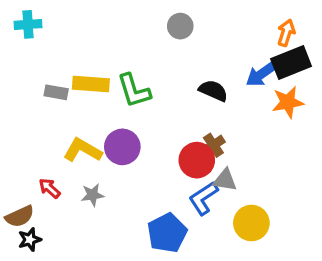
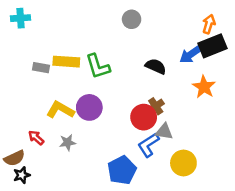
orange star: (288, 102) -> (204, 87), moved, turned -30

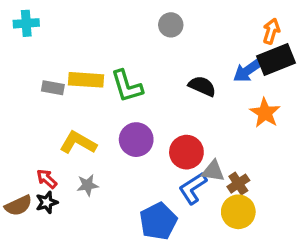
brown cross: (156, 106) -> (238, 184), moved
purple circle: (89, 107) -> (136, 140), moved
black star: (22, 175) -> (47, 202), moved

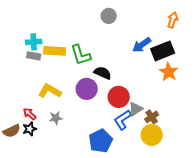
cyan cross: (26, 23) -> (34, 42), moved
black rectangle: (276, 59) -> (163, 51), moved
blue arrow: (248, 70) -> (142, 45), moved
black semicircle: (202, 86) -> (103, 73), moved
gray triangle: (213, 171) -> (136, 109), turned -42

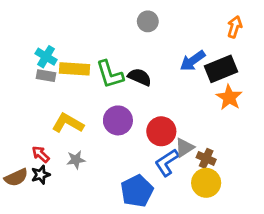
cyan cross: (34, 42) -> (46, 57), turned 35
black semicircle: (103, 73) -> (140, 77), moved
brown cross: (152, 117) -> (206, 158), turned -32

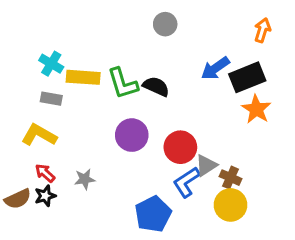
gray rectangle: (46, 76) -> (51, 99), moved
yellow L-shape: (68, 123) -> (39, 135), moved

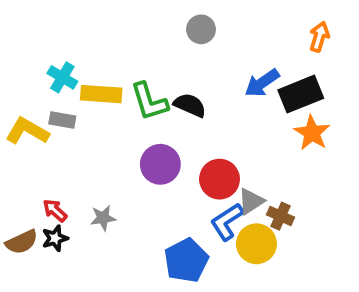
yellow L-shape: (39, 135) -> (27, 131), moved
yellow circle: (231, 205) -> (256, 244), moved

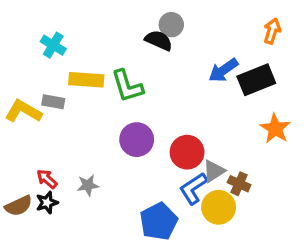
cyan cross: (62, 77) -> (53, 45), moved
black semicircle: (190, 105) -> (159, 40), moved
orange star: (312, 133) -> (275, 129), moved

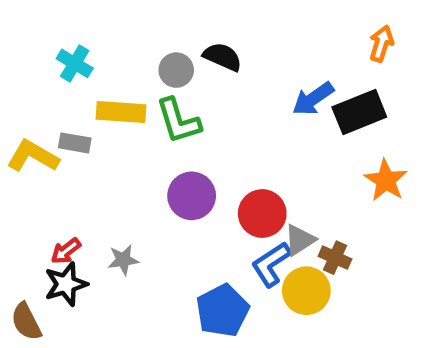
gray circle: (171, 25) -> (176, 70), moved
red arrow: (47, 179) -> (66, 251), turned -80
black star: (47, 203) -> (66, 284), size x1.4
brown semicircle: (19, 206) -> (26, 322), moved, turned 88

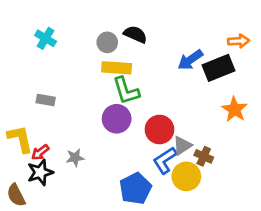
orange arrow: (381, 44) -> (239, 41), moved, turned 70
yellow rectangle: (121, 112) -> (117, 68), moved
green L-shape: (178, 121) -> (126, 91), moved
gray rectangle: (75, 143) -> (46, 100), moved
yellow L-shape: (33, 156) -> (20, 139), moved, turned 48

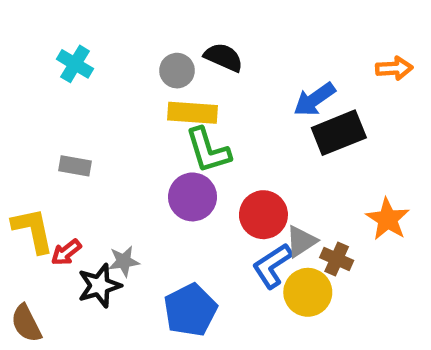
black rectangle: (218, 68) -> (339, 133), moved
orange star: (235, 109) -> (388, 219), moved
black star: (40, 172) -> (99, 286), moved
blue pentagon: (135, 188) -> (190, 310), moved

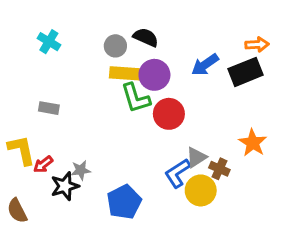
black rectangle: (339, 133) -> (245, 72), moved
purple circle: (193, 197) -> (154, 75), moved
red circle: (263, 215) -> (169, 114), moved

